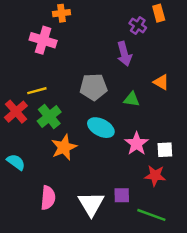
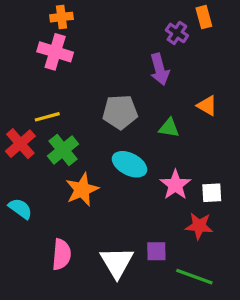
orange cross: (62, 13) -> (61, 17), moved

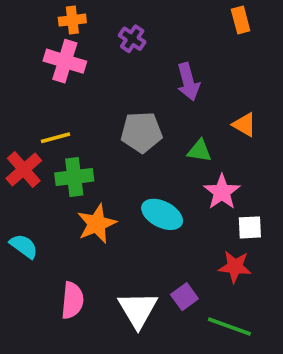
purple cross: (177, 33) -> (132, 39), moved
green cross: (63, 150) -> (74, 177), turned 32
cyan ellipse: (129, 164) -> (162, 214), moved
pink star: (175, 185) -> (222, 192), moved
purple square: (156, 251) -> (184, 297), turned -35

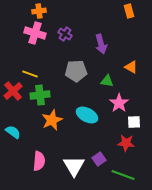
purple cross: (132, 39) -> (65, 34), moved
yellow line: (56, 138) -> (30, 74), turned 35

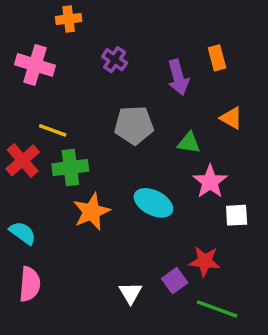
orange rectangle: (129, 11) -> (217, 58), moved
pink cross: (35, 33) -> (35, 65), moved
red star: (126, 143) -> (205, 261), moved
pink semicircle: (39, 161) -> (30, 284), moved
white triangle: (74, 166) -> (130, 293), size x0.6

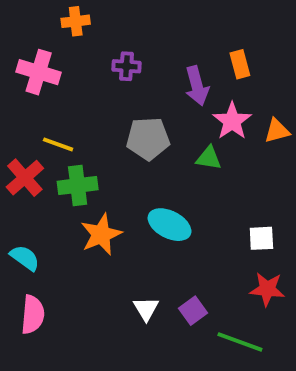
purple cross: (115, 60) -> (126, 66), turned -30
orange triangle: (231, 118) -> (277, 131), moved, turned -45
pink star: (210, 182) -> (232, 121), moved
red star: (205, 261) -> (267, 289), moved
white triangle: (130, 293) -> (146, 309), moved

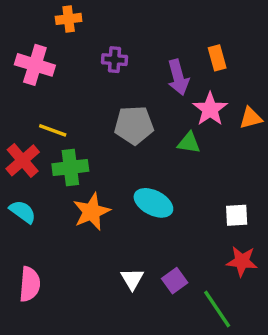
cyan semicircle: (25, 258) -> (23, 212), moved
green line: (240, 342) -> (217, 309), turned 36

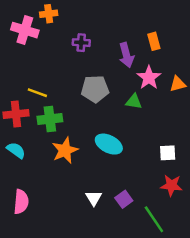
pink cross: (35, 65) -> (25, 30), moved
red cross: (23, 160) -> (16, 114), turned 35

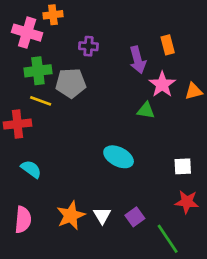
gray pentagon: (95, 89) -> (71, 83), moved
green cross: (50, 119) -> (38, 71), moved
cyan semicircle: (16, 150) -> (31, 169), moved
orange star: (65, 150) -> (71, 216), moved

